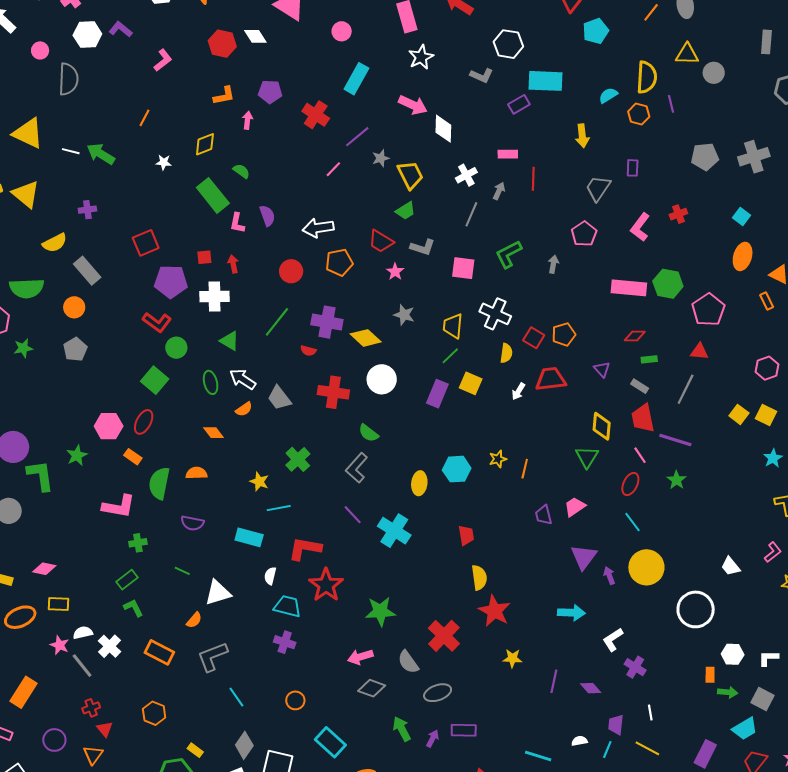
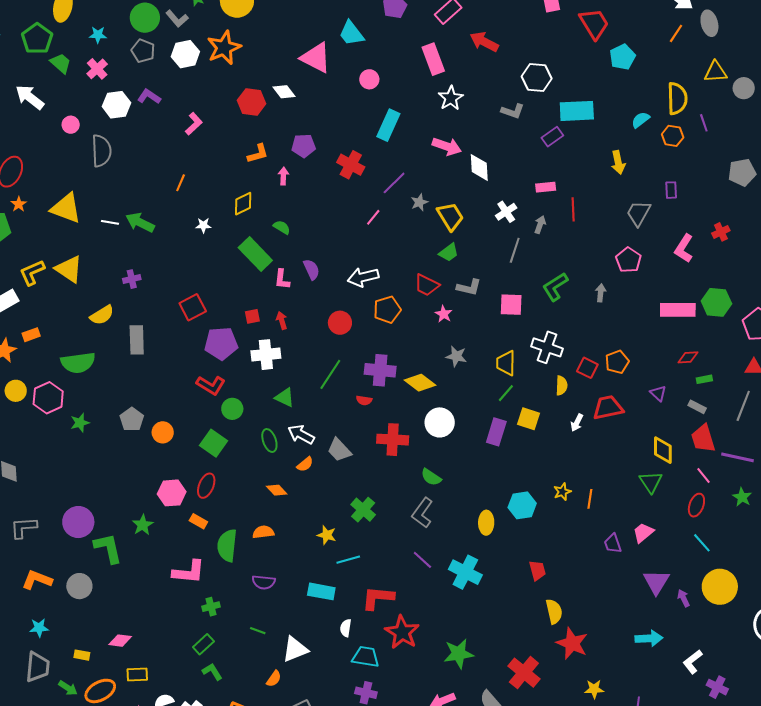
gray rectangle: (87, 271) -> (137, 340), turned 44
orange circle: (74, 307) -> (163, 432), moved

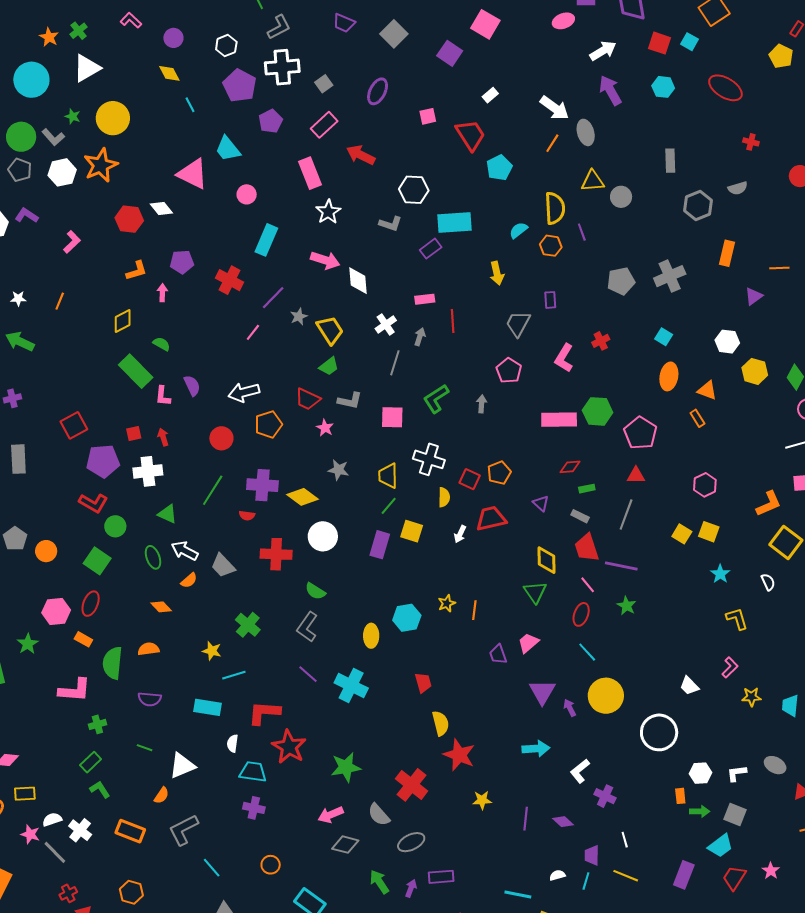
white star: (203, 225) -> (18, 298), moved

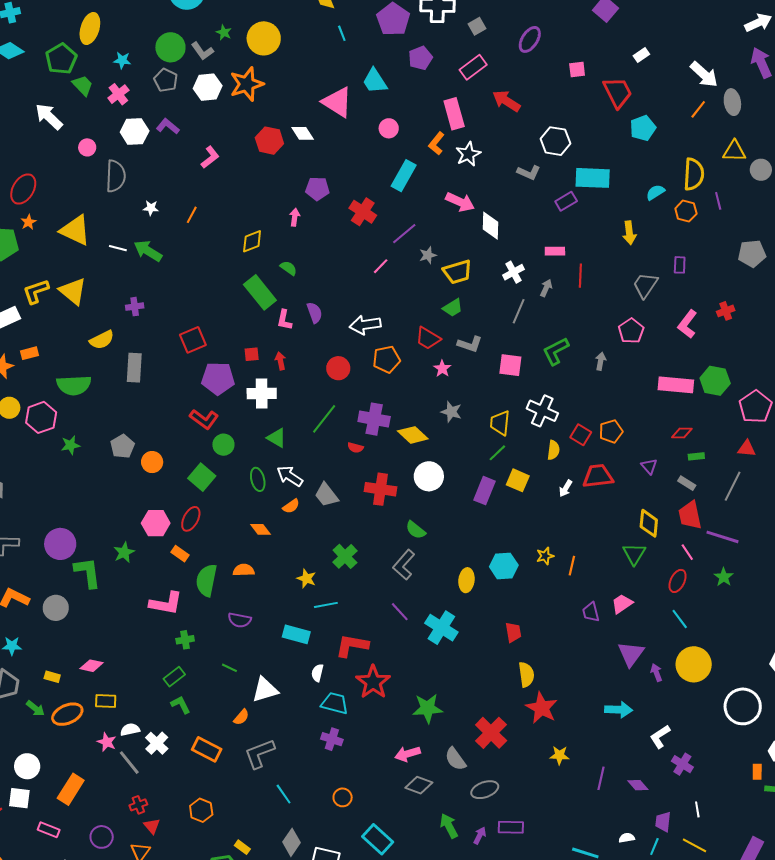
orange L-shape: (136, 271) -> (436, 143), moved, turned 140
yellow trapezoid: (330, 330) -> (457, 272), turned 100

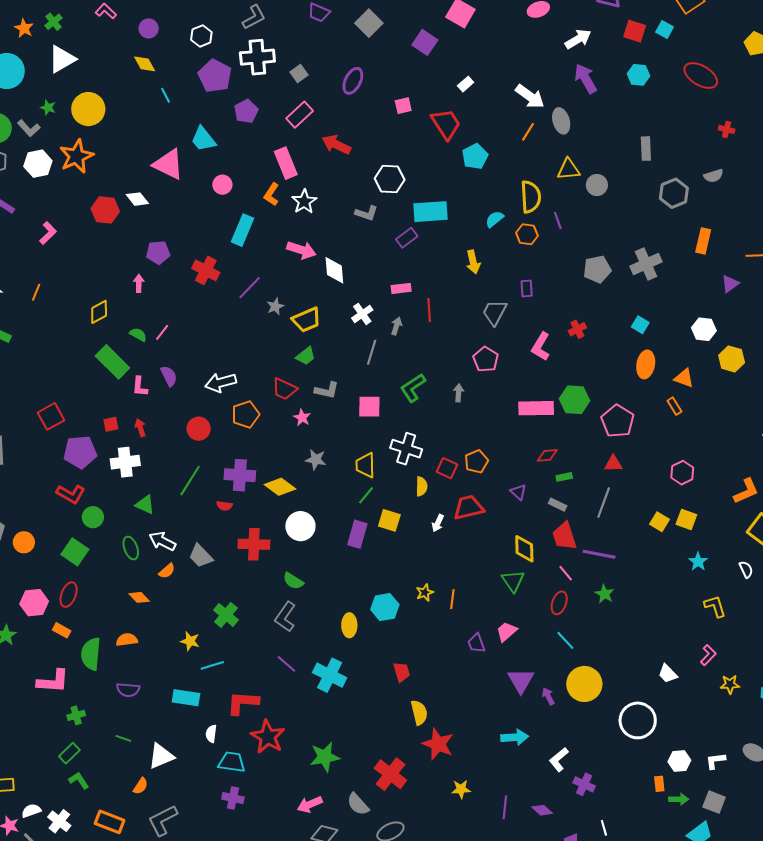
pink line: (381, 266) -> (162, 332), moved

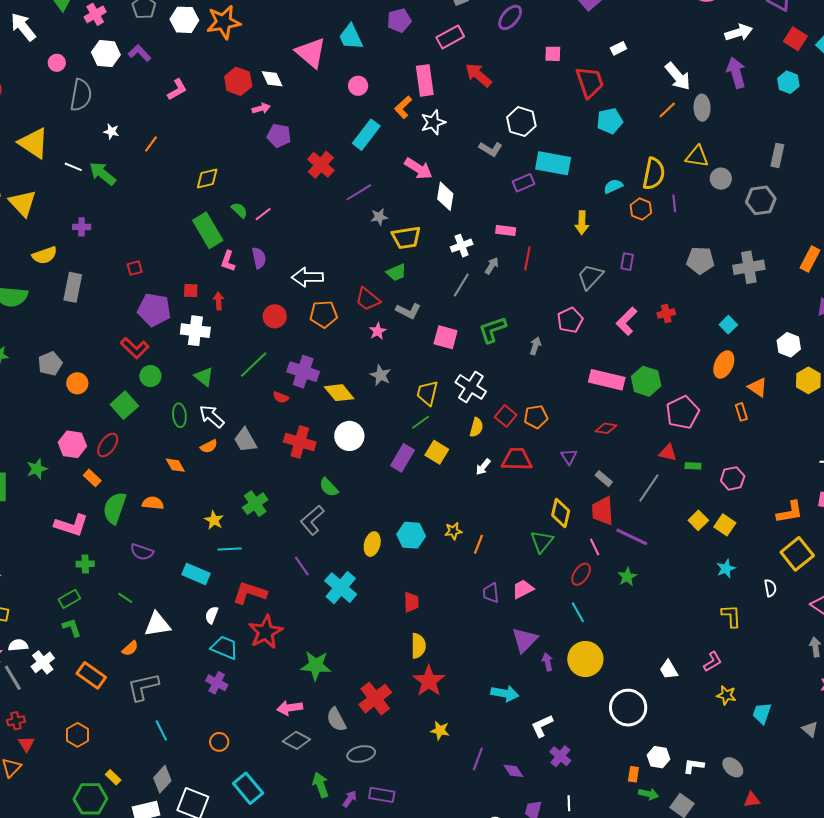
gray hexagon: (674, 193) -> (761, 200), moved
pink arrow: (139, 283) -> (261, 108), moved, turned 60
red square: (51, 416) -> (135, 268), size x0.6
green rectangle: (564, 477) -> (693, 466), moved

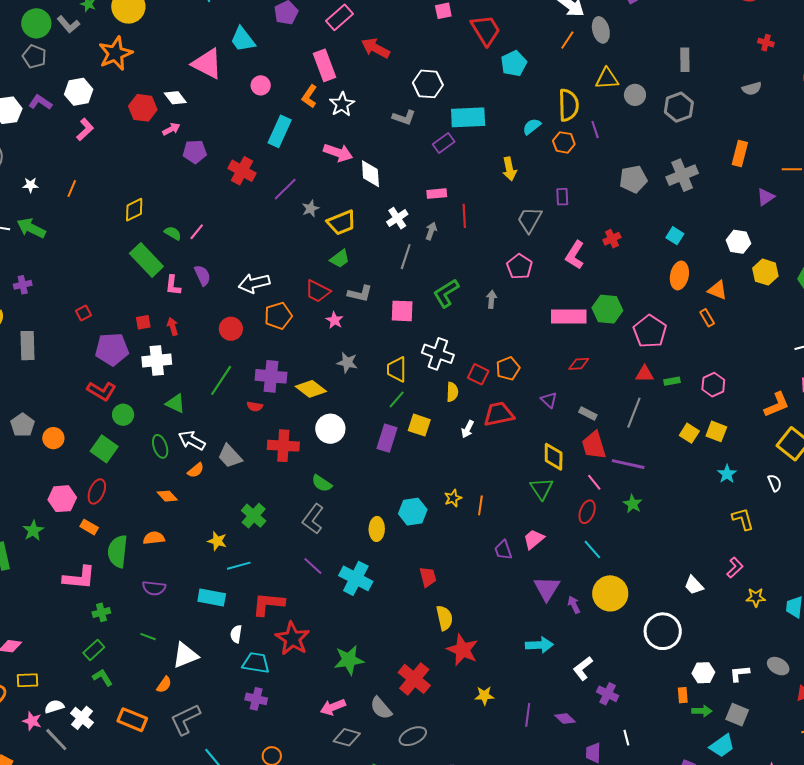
white hexagon: (184, 20) -> (79, 92), moved

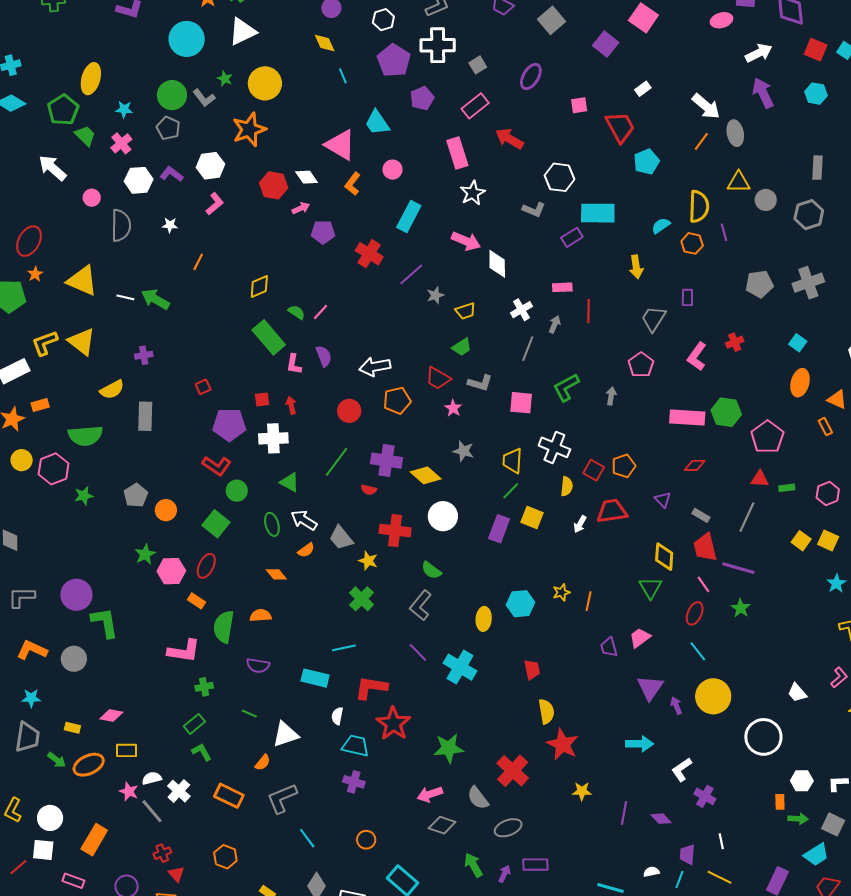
orange L-shape: (309, 96) -> (353, 184), moved
white star: (30, 185) -> (170, 225), moved
yellow trapezoid: (341, 223) -> (465, 311), size x0.7
green star: (33, 531) -> (145, 554), moved
yellow star: (217, 541) -> (368, 561), moved

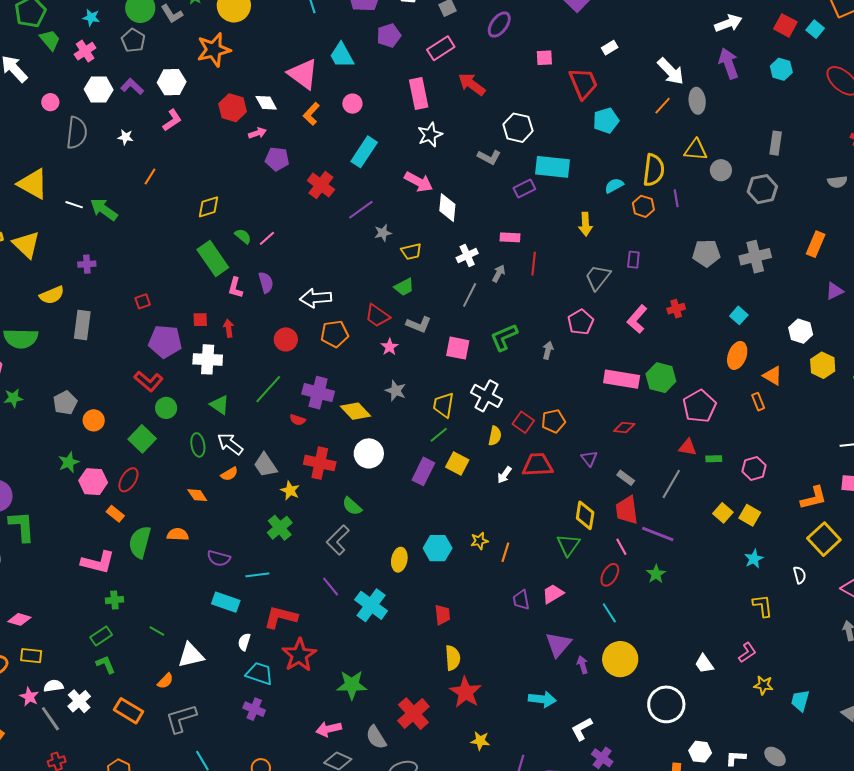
purple semicircle: (258, 665) -> (219, 558), moved

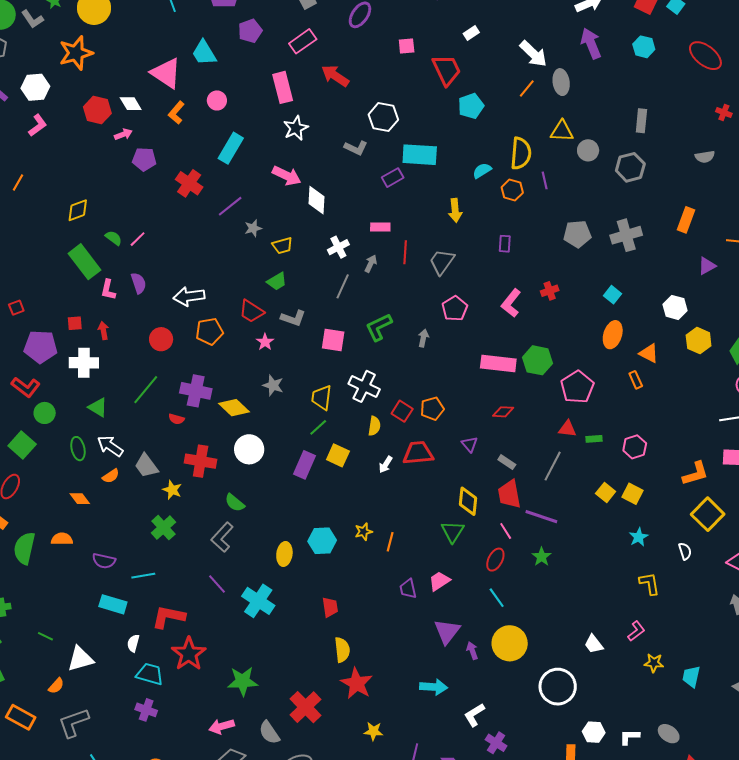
gray trapezoid: (598, 277) -> (442, 262), moved

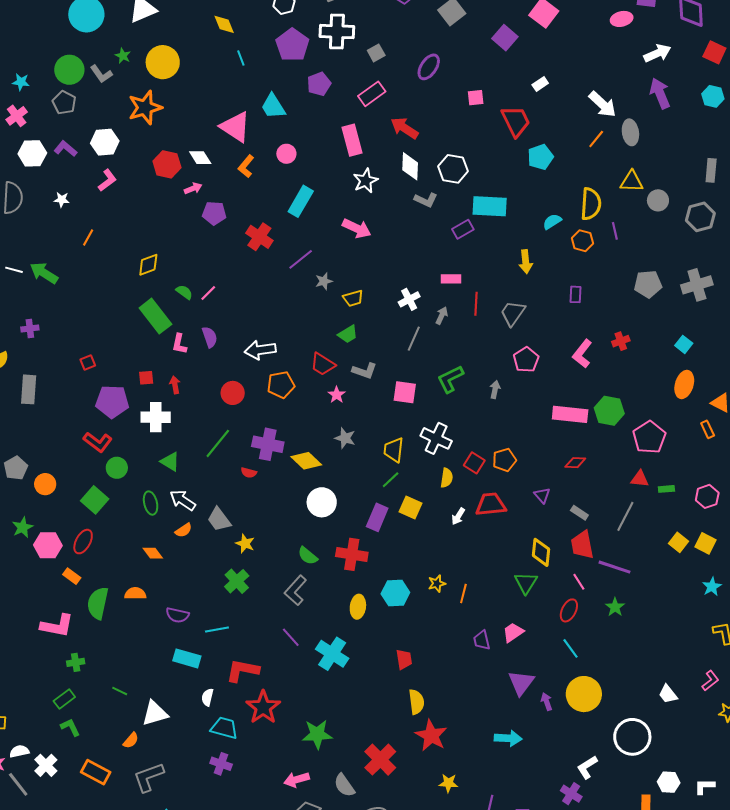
white diamond: (317, 200) -> (410, 166), moved
red cross: (201, 461) -> (352, 554), moved
white L-shape: (474, 715) -> (587, 767), moved

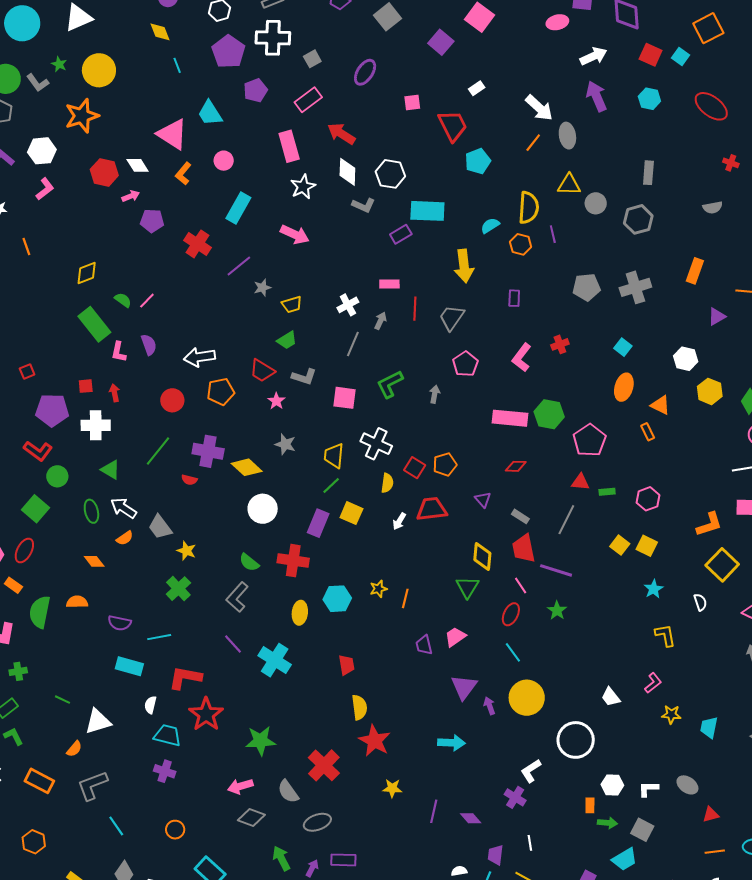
orange line: (88, 238) -> (26, 246), turned -48
yellow arrow: (526, 262) -> (464, 266), size x1.4

